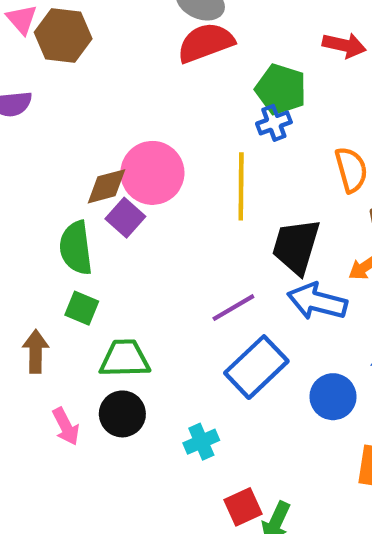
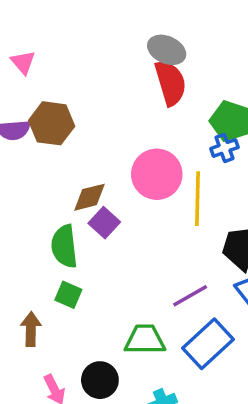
brown hexagon: (63, 35) -> (52, 123), moved
red semicircle: (206, 43) -> (170, 83), turned 93
pink circle: (152, 173) -> (157, 174), moved
green trapezoid: (125, 359) -> (145, 340), moved

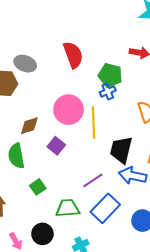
gray ellipse: (167, 50) -> (25, 64), moved
purple square: (104, 223) -> (56, 146), moved
green square: (68, 295) -> (38, 187), moved, turned 35

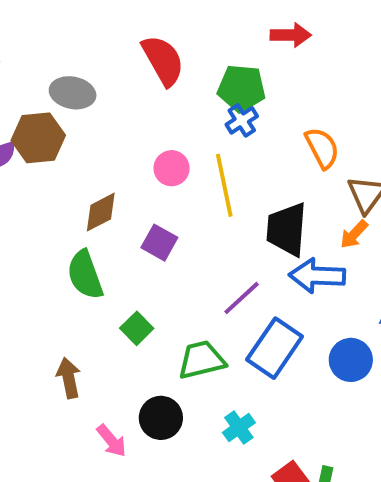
pink circle: (69, 110) -> (172, 168), size x0.6

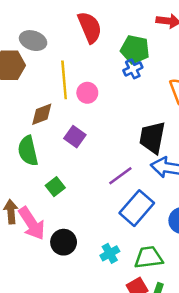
yellow line: (224, 185) -> (64, 80), moved
green trapezoid: (201, 360) -> (149, 257), moved
pink arrow: (111, 441) -> (32, 223), moved, size x1.6

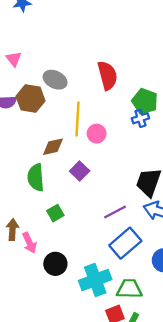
pink arrow: (32, 223) -> (29, 243), size x0.7
cyan cross: (110, 253) -> (95, 280), size x1.8

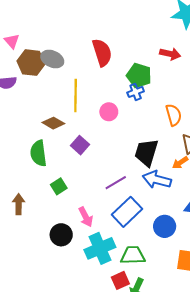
brown hexagon: (31, 99) -> (31, 63), moved
pink circle: (97, 134) -> (109, 112), moved
brown diamond: (53, 147) -> (53, 123), turned 45
pink arrow: (29, 243) -> (86, 217), moved

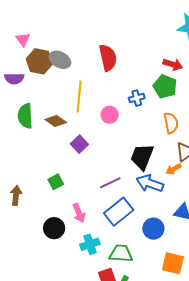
green pentagon: (139, 75) -> (165, 87), moved
green semicircle: (38, 153) -> (25, 116), moved
cyan cross: (100, 248) -> (90, 244), size x0.7

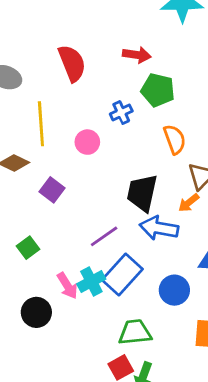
red arrow: (173, 64) -> (137, 55), moved
cyan cross: (90, 244) -> (91, 281), moved

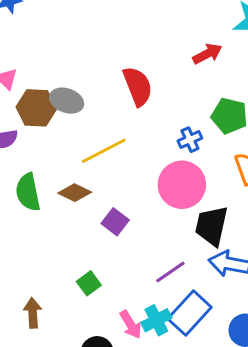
red arrow: (137, 55) -> (207, 54), moved, turned -36
yellow line: (41, 124) -> (104, 151), turned 66
pink circle: (87, 142) -> (182, 185), moved, size x1.8

